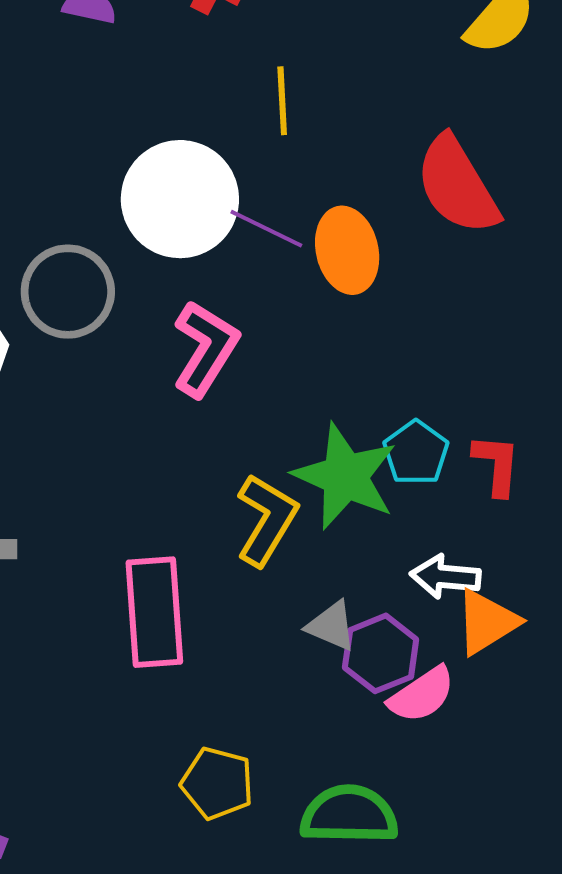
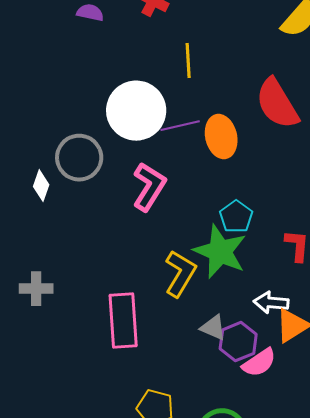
purple line: (266, 229) -> (180, 126), turned -39
cyan pentagon: (416, 453) -> (236, 217), moved

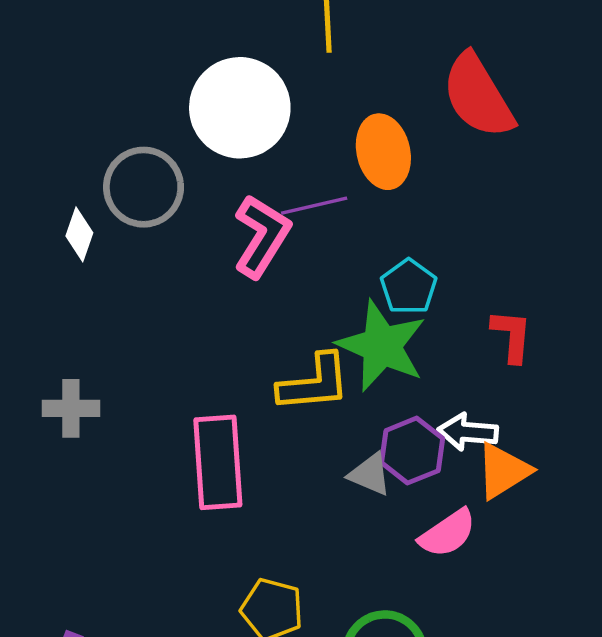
purple line: (180, 126) -> (314, 206), moved
yellow L-shape: (180, 274) -> (314, 383), turned 54
purple hexagon: (238, 342) -> (412, 451), moved

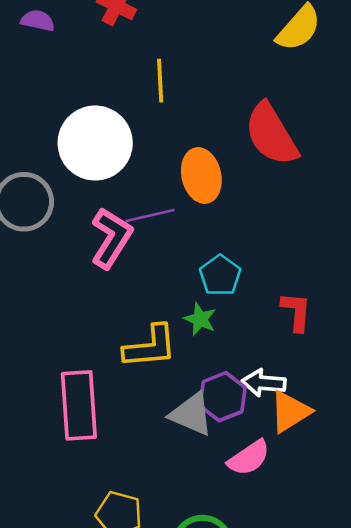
green star: (382, 346) -> (200, 319), size x0.5
gray triangle: (370, 474) -> (191, 414), size x1.4

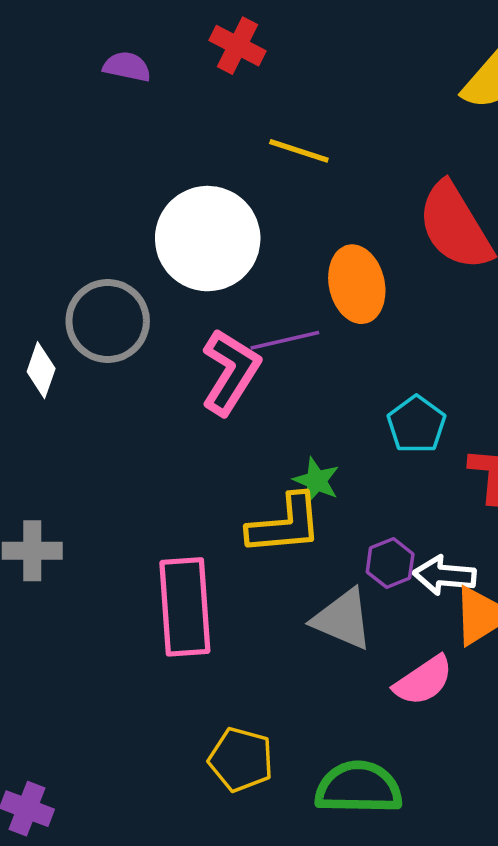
yellow line: (160, 81) -> (299, 151), turned -69
cyan pentagon: (220, 275) -> (416, 424), moved
green star: (200, 319) -> (316, 481), moved
purple hexagon: (223, 397) -> (390, 563), moved, size x0.7

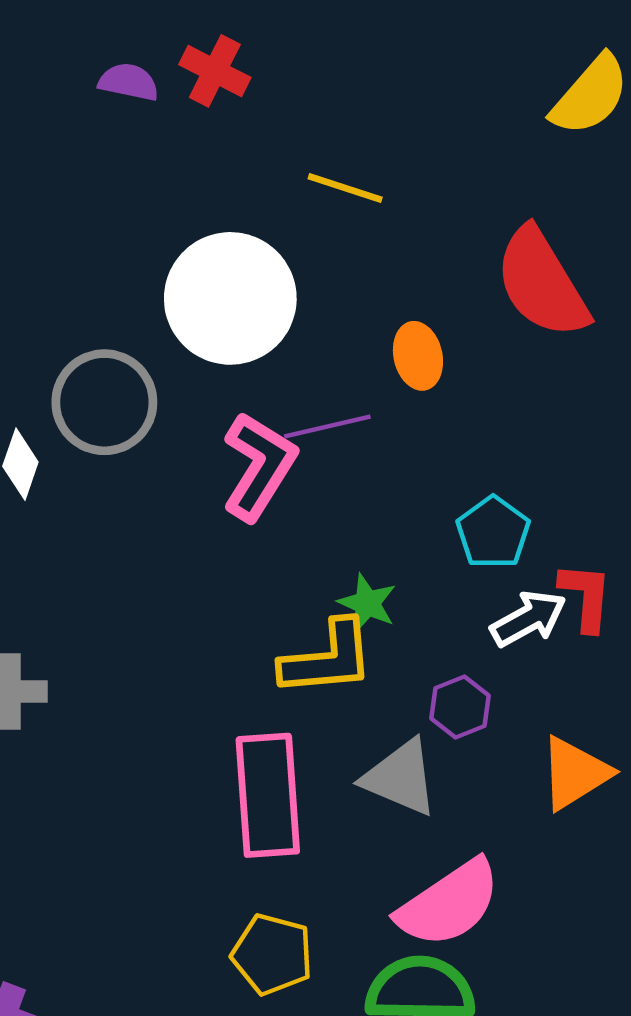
red cross: (237, 46) -> (215, 71), moved
orange ellipse: (357, 284) -> (418, 356), size x0.7
white arrow: (444, 575) -> (528, 619), moved, turned 146
pink rectangle: (185, 607) -> (268, 795), moved
pink semicircle: (423, 681) -> (449, 904), moved, size x1.4

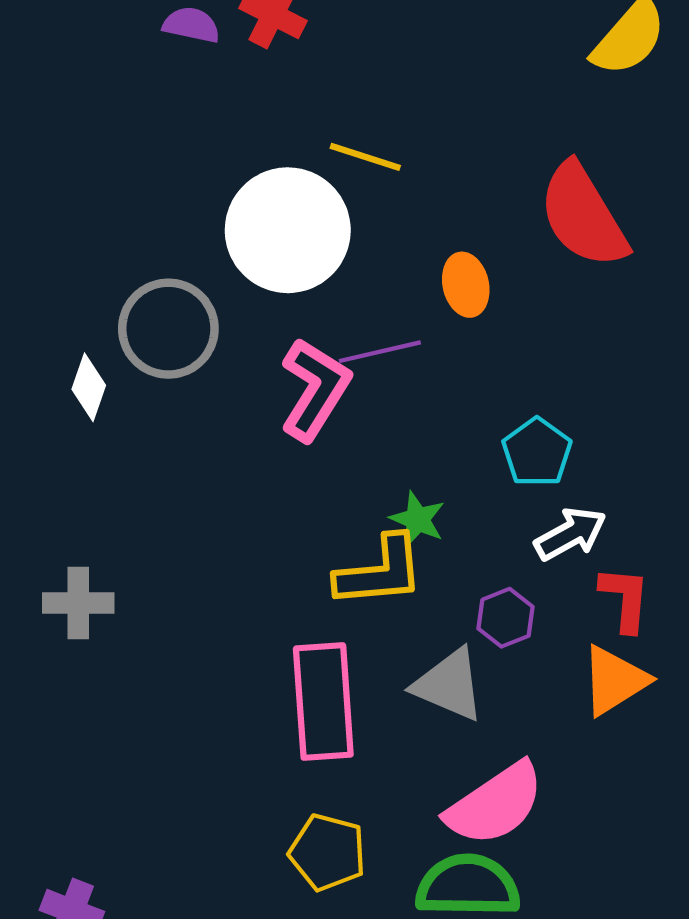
yellow line: (345, 188) -> (365, 157), moved
red L-shape: (586, 597) -> (625, 599), moved

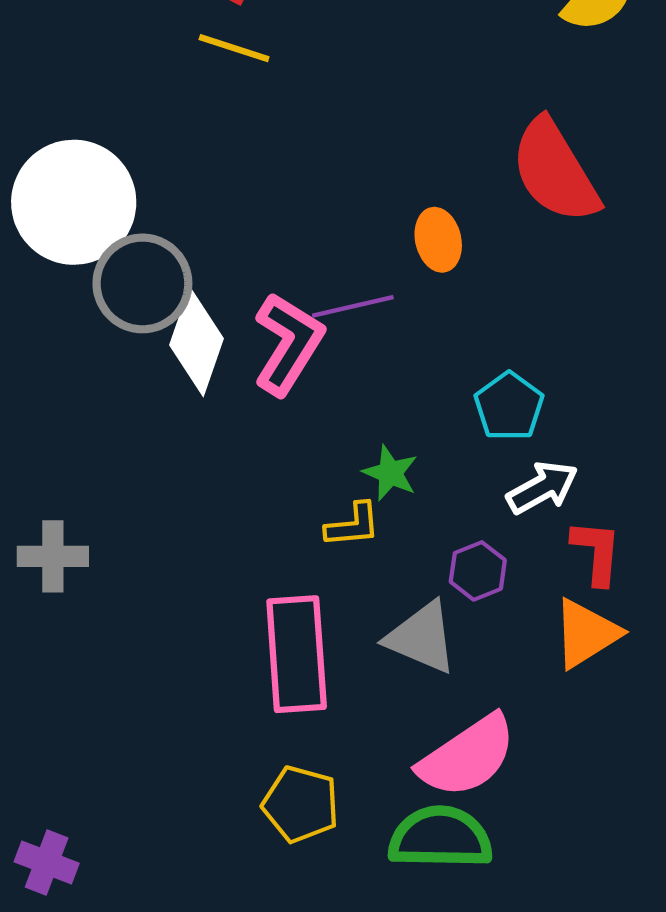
yellow line: (365, 157) -> (234, 48), moved
white circle: (288, 230) -> (74, 202), moved
white diamond: (89, 387) -> (197, 342), moved, size x1.6
yellow L-shape: (380, 572) -> (353, 525), size x0.6

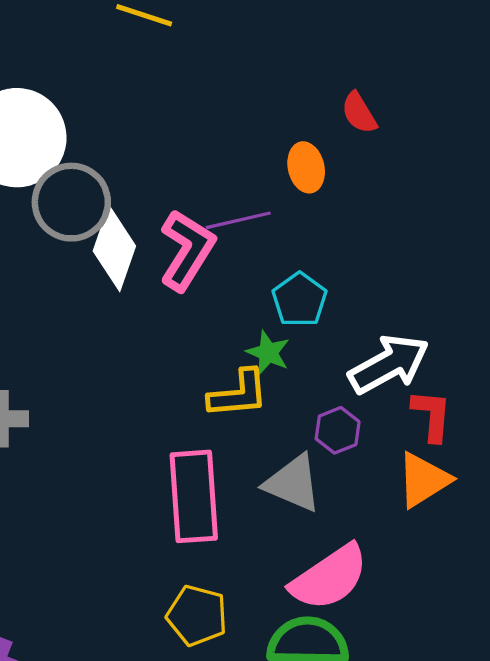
red semicircle: (555, 171) -> (359, 113), moved, size x0.5
cyan pentagon: (509, 406) -> (300, 300), moved
white arrow: (542, 488) -> (389, 364), size x1.4
yellow L-shape: (353, 525) -> (238, 394), size x1.4

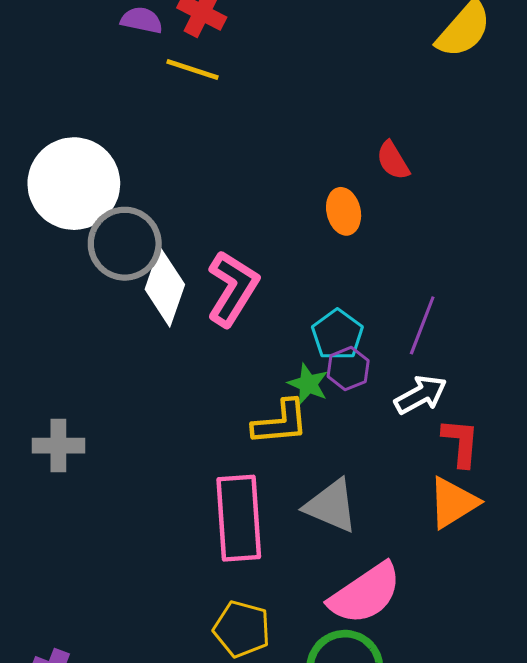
purple line: (238, 220) -> (422, 325), moved, turned -56
white arrow: (389, 364) -> (421, 395), size x0.7
purple hexagon: (338, 430) -> (348, 369), moved

